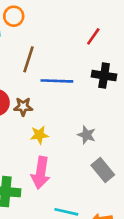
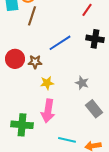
brown line: (29, 59) -> (32, 16), moved
blue line: (57, 81) -> (60, 43), turned -35

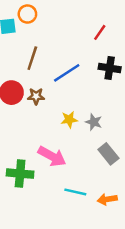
brown line: (32, 16) -> (32, 58), moved
yellow star: (47, 83) -> (69, 120), moved
pink arrow: (48, 111) -> (52, 156), turned -70

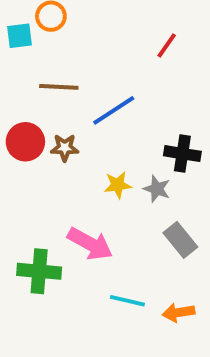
brown line: (32, 58) -> (59, 87), turned 75
black cross: (110, 68) -> (182, 154), moved

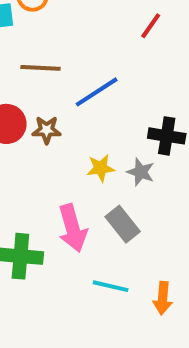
gray rectangle: (180, 240) -> (123, 224), moved
pink arrow: (90, 244) -> (73, 228), turned 45
orange arrow: (178, 312) -> (163, 298), turned -76

